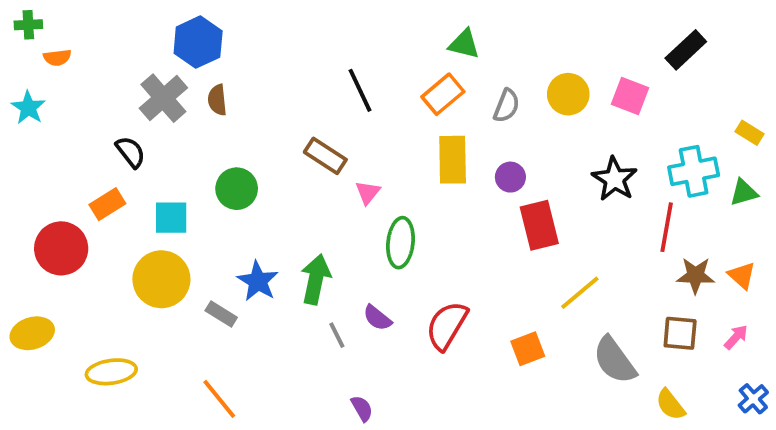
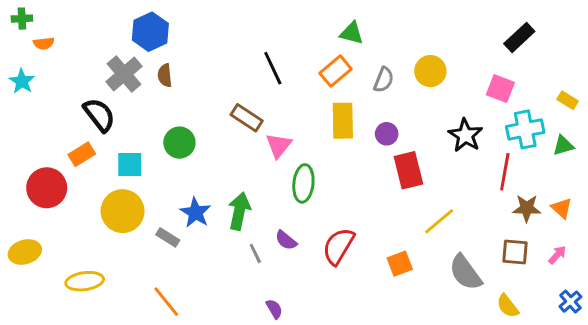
pink square: (630, 96) -> (500, 89), moved
black semicircle: (131, 152) -> (99, 115), size x1.4
pink triangle: (368, 192) -> (279, 145), size x1.4

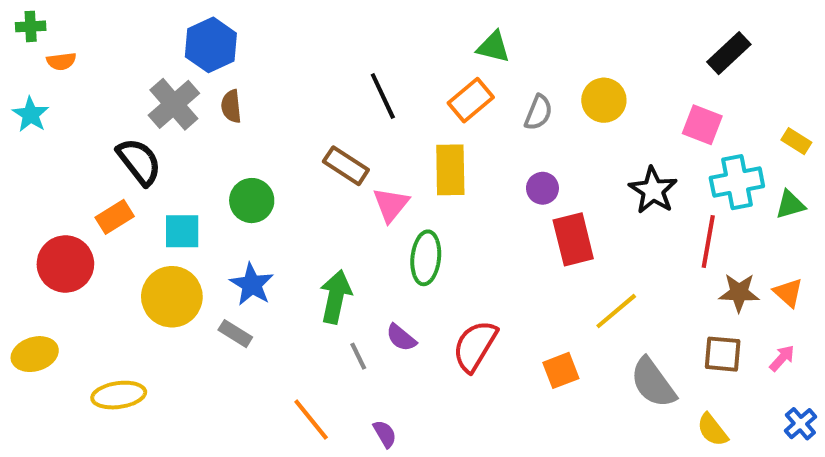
yellow rectangle: (343, 121) -> (450, 170), moved
blue star: (195, 213) -> (252, 284), moved
orange line: (166, 302) -> (311, 420), moved

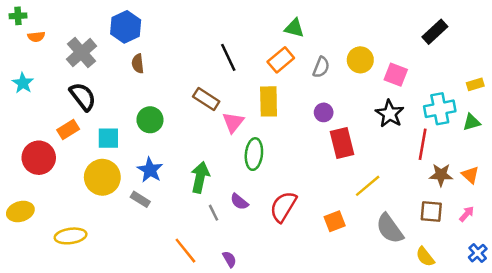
gray cross: (174, 104) -> (82, 53), moved
cyan star: (31, 115) -> (23, 83), moved
pink square: (702, 125) -> (396, 75), moved
yellow rectangle: (796, 141) -> (475, 84), turned -49

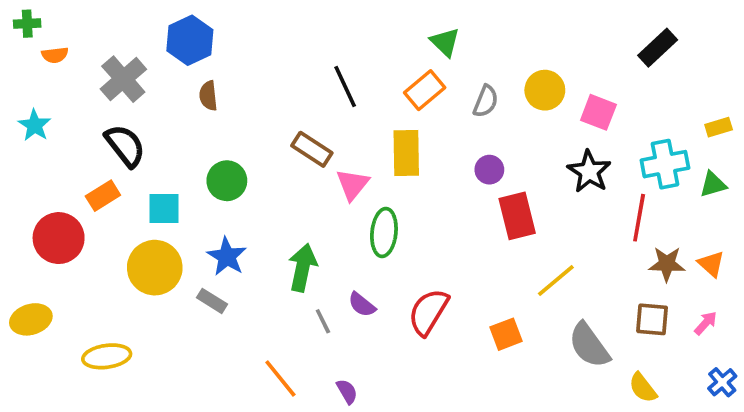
green triangle: (294, 28) -> (445, 42), turned 30

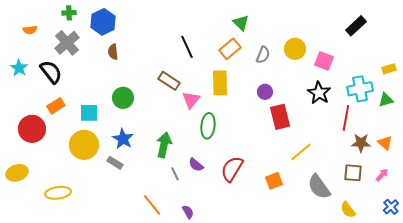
green cross: (27, 24) -> (69, 13), moved
black semicircle: (125, 146) -> (51, 72), moved

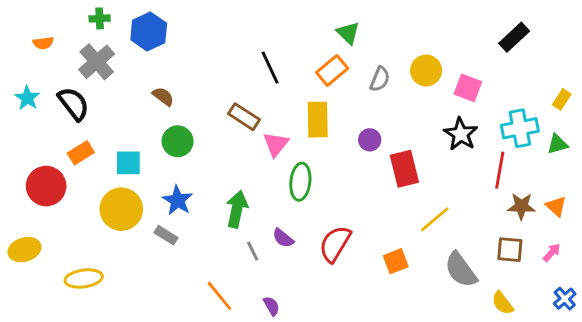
brown semicircle: (113, 52) -> (163, 96), moved, turned 133
yellow rectangle: (389, 69) -> (562, 99), turned -40
purple circle: (265, 92) -> (370, 140), moved

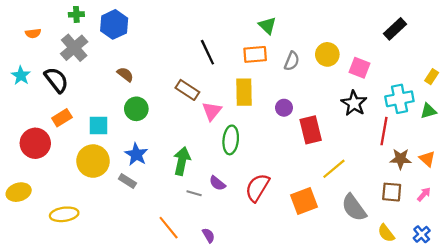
orange rectangle: (332, 70) -> (255, 54), turned 35
gray line: (253, 251) -> (194, 193), turned -48
orange square: (396, 261) -> (304, 201), size x1.4
blue cross: (565, 299) -> (422, 234), moved

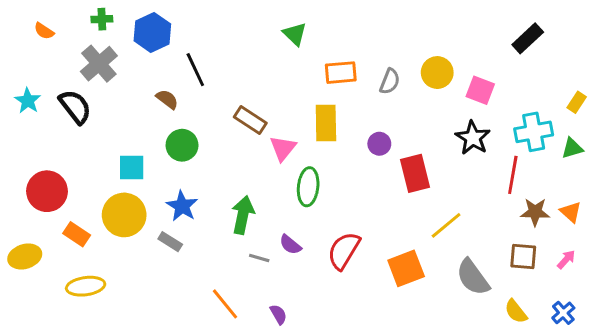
green triangle: (267, 26) -> (295, 34), moved
orange semicircle: (33, 33) -> (44, 31), moved, turned 40
black line: (207, 52) -> (195, 70), moved
orange rectangle: (62, 118) -> (77, 234), moved, turned 66

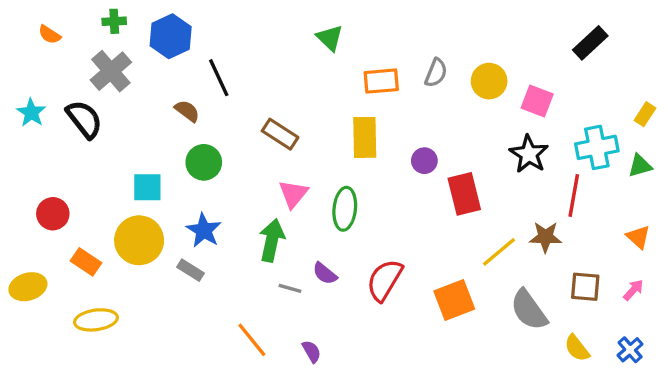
gray semicircle: (390, 81) -> (436, 73), moved
pink triangle: (283, 148) -> (293, 194), moved
red circle: (47, 191) -> (53, 214), size x0.7
brown star: (535, 212) -> (545, 237), moved

